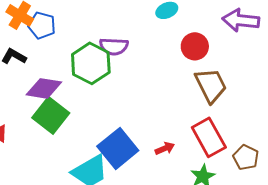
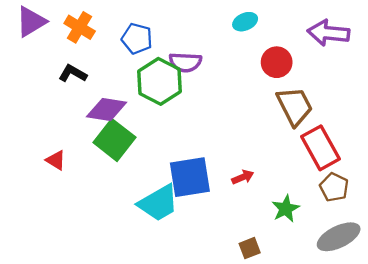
blue pentagon: (42, 25) -> (137, 39), moved
red rectangle: (209, 137) -> (321, 148), moved
blue square: (118, 148) -> (190, 177), turned 30

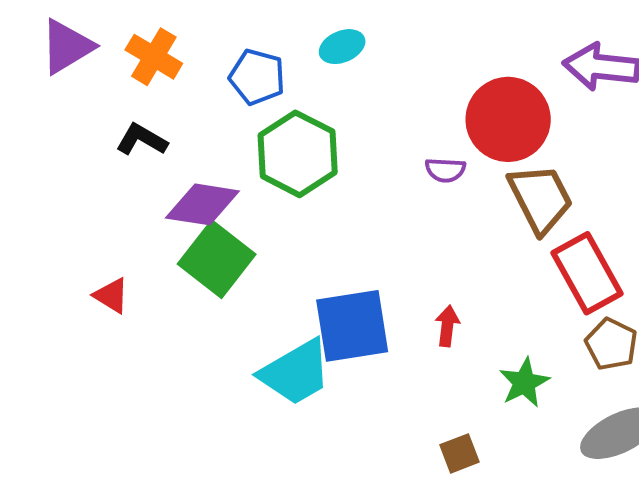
cyan ellipse: (245, 22) -> (342, 47), moved
purple semicircle: (185, 62) -> (445, 170), moved, size x0.7
red circle: (277, 62) -> (508, 119), size x1.5
red arrow: (243, 177) -> (447, 326), turned -60

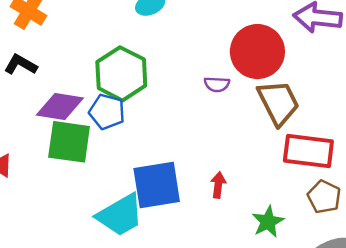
blue pentagon: (257, 77) -> (107, 112), moved
green square: (217, 259) -> (69, 142), turned -30
red rectangle: (587, 273) -> (308, 151), turned -54

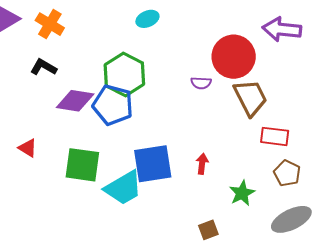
blue pentagon: (107, 112) -> (113, 105), size x1.4
green square: (69, 142) -> (82, 165), moved
red rectangle: (308, 151) -> (275, 136), size x0.7

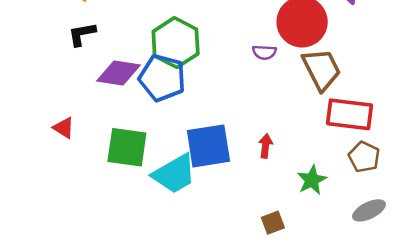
black L-shape: (44, 67) -> (82, 34), turned -40
red rectangle: (275, 136) -> (350, 114), size x1.4
gray ellipse: (291, 219) -> (369, 210), size x0.7

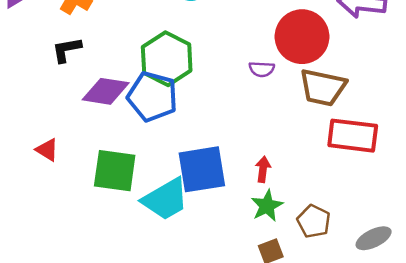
brown trapezoid: (322, 69) -> (323, 87), turned 129
brown pentagon: (364, 157) -> (314, 221), moved
green star: (312, 180) -> (267, 206), moved

